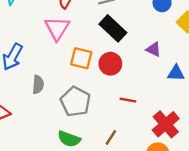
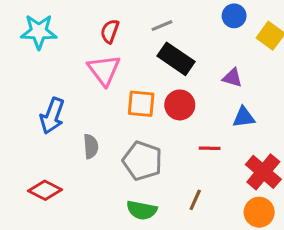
blue triangle: (176, 73) -> (244, 117), moved

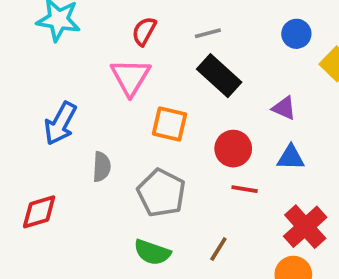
red circle: (180, 105) -> (233, 149), moved
red diamond: (45, 190) -> (39, 212), turned -52

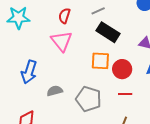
orange square: (170, 124) -> (100, 61), moved
gray semicircle: (102, 167) -> (55, 91), turned -98
red line: (245, 189) -> (125, 94), moved

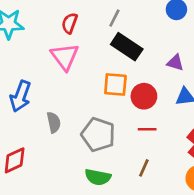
gray line: (98, 11) -> (114, 18), turned -40
gray semicircle: (55, 91) -> (54, 122), turned 91

